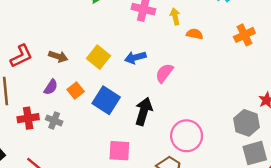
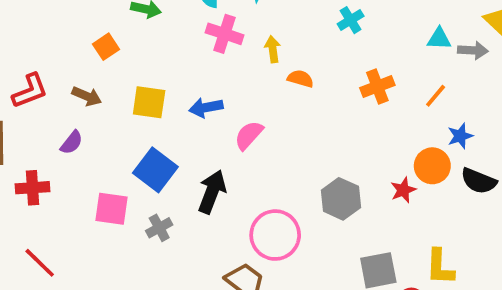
yellow square: (99, 57) -> (149, 102), turned -35
orange square: (76, 91) -> (106, 47), moved
gray cross: (54, 120) -> (159, 228), moved, turned 35
gray hexagon: (247, 123) -> (341, 199), moved
pink square: (119, 151) -> (111, 209), moved

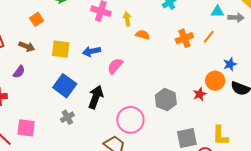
orange line: (436, 96) -> (209, 37), moved
pink square: (111, 209) -> (26, 128), moved

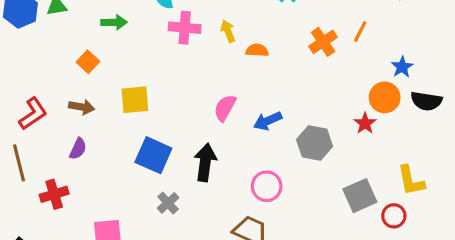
blue arrow: (92, 51) -> (268, 121), moved
pink circle: (130, 120) -> (267, 186), size x0.7

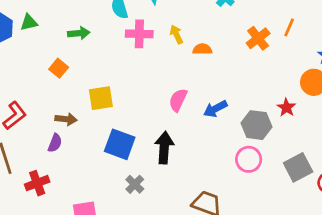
brown arrow: (82, 107) -> (66, 119), moved
red star: (365, 123) -> (286, 108), moved
pink circle: (267, 186) -> (249, 159), moved

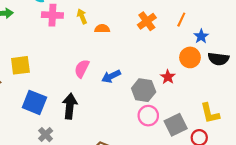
orange line: (289, 27) -> (181, 20), moved
pink circle: (249, 159) -> (148, 116), moved

